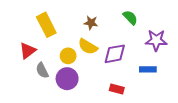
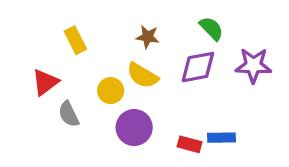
yellow rectangle: (46, 25) -> (75, 40), size x0.7
purple diamond: (115, 54) -> (198, 67), moved
blue rectangle: (148, 69) -> (221, 138), moved
purple circle: (67, 79) -> (134, 128), moved

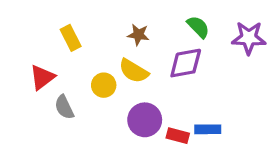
purple star: (253, 65) -> (249, 38), moved
purple circle: (134, 128) -> (145, 120), moved

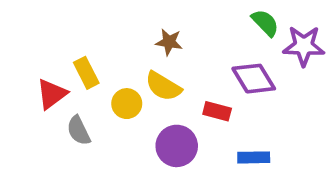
green semicircle: (198, 27) -> (265, 23), moved
yellow rectangle: (71, 38) -> (86, 73), moved
purple diamond: (186, 63) -> (254, 79), moved, turned 69
red rectangle: (178, 136) -> (217, 111), moved

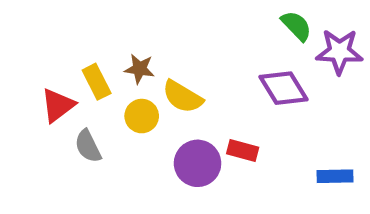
brown star: (169, 42) -> (140, 69), moved
red rectangle: (217, 111) -> (243, 150), moved
blue rectangle: (254, 157) -> (335, 176), moved

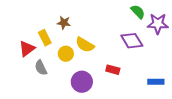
brown star: (140, 69) -> (64, 23), moved
purple circle: (198, 163) -> (82, 82), moved

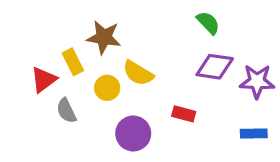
green semicircle: (138, 12) -> (208, 23), moved
brown star: (64, 23) -> (104, 37), size x1.5
purple star: (158, 24) -> (257, 81), moved
purple diamond: (132, 41) -> (215, 67), turned -50

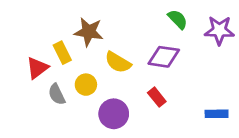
purple diamond: (215, 67) -> (164, 57), moved
purple star: (257, 81) -> (219, 30), moved
yellow circle: (107, 88) -> (86, 85), moved
red rectangle: (184, 114) -> (157, 97), turned 36

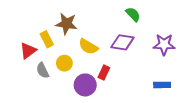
purple star: (219, 30) -> (164, 44), moved
red rectangle: (157, 97) -> (104, 72), moved, turned 64

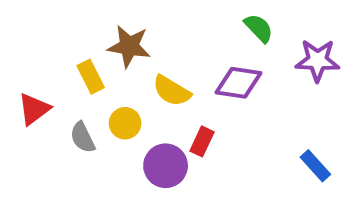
purple star: (164, 44) -> (317, 60), moved
red triangle: (28, 51) -> (34, 109), moved
blue rectangle: (162, 85) -> (315, 166), turned 49

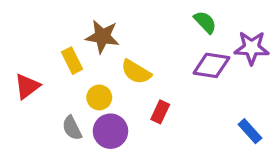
purple diamond: (238, 83) -> (211, 65), moved
gray semicircle: (83, 137) -> (72, 128), moved
purple circle: (166, 166) -> (110, 131), moved

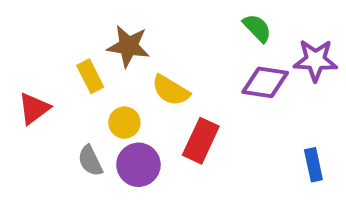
red rectangle: (160, 112) -> (201, 141), size x1.5
blue rectangle: (250, 131) -> (313, 165), turned 30

